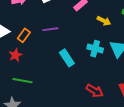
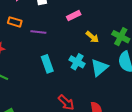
orange rectangle: (24, 35) -> (15, 22), moved, turned 56

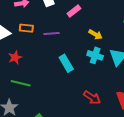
pink rectangle: (74, 16) -> (74, 11), moved
yellow arrow: (92, 37) -> (96, 34), moved

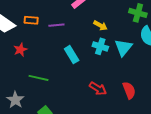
green line: (21, 83) -> (38, 78), moved

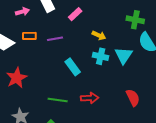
red star: (20, 50) -> (17, 78), moved, size x1.5
green line: (38, 78) -> (58, 100), moved
red arrow: (98, 89) -> (90, 98), moved, turned -30

